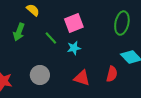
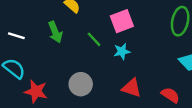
green arrow: (19, 32) -> (55, 32), turned -42
red semicircle: (112, 74) -> (170, 95), moved, turned -70

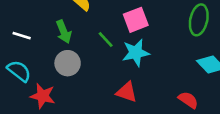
cyan star: (122, 51) -> (136, 53), size x1.5
gray circle: (81, 84) -> (68, 63), moved
red triangle: (132, 88) -> (127, 92), moved

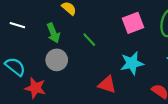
pink square: (136, 20) -> (133, 23), moved
white line: (22, 36) -> (17, 25), moved
cyan star: (136, 53) -> (132, 63), moved

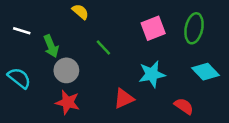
green arrow: (53, 33) -> (51, 46), moved
red triangle: (107, 85) -> (124, 98), turned -42
red star: (35, 88) -> (68, 102), moved

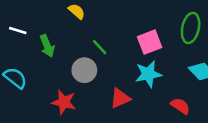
pink square: (153, 28) -> (150, 42), moved
gray circle: (66, 70) -> (84, 70), moved

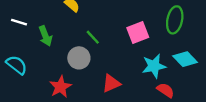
cyan star: (148, 74) -> (154, 66), moved
red star: (64, 102) -> (60, 87), turned 30

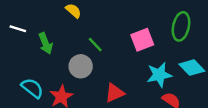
cyan semicircle: (17, 65) -> (32, 88), moved

